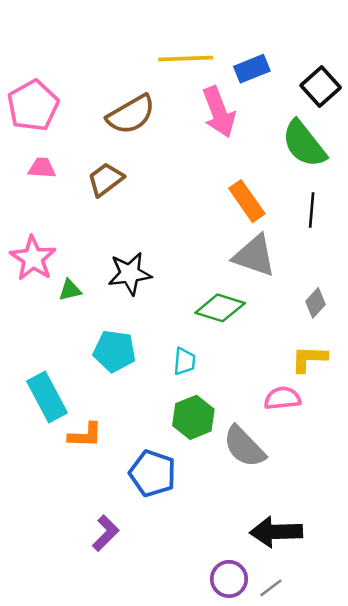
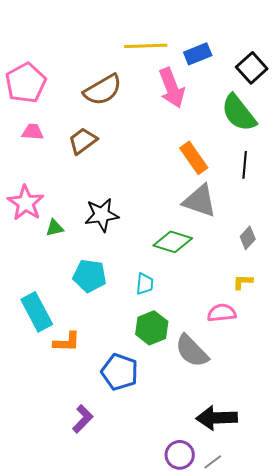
yellow L-shape: (309, 359) -> (243, 282), size x0.7

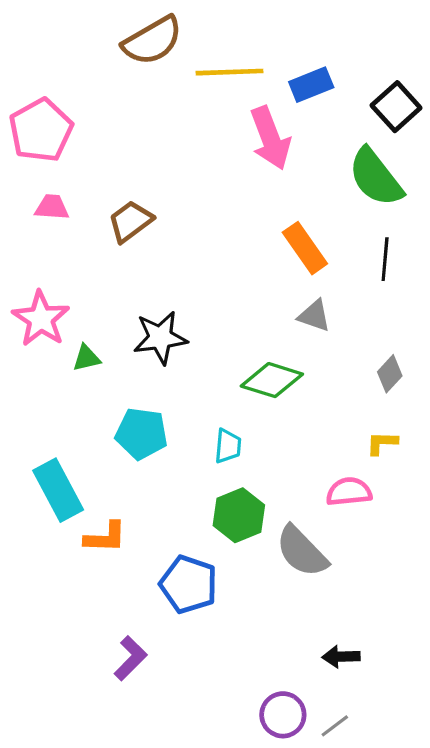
brown semicircle: (103, 90) -> (152, 41), moved
gray triangle: (200, 201) -> (314, 316), size x0.6
black arrow: (217, 418) -> (341, 657), size x0.6

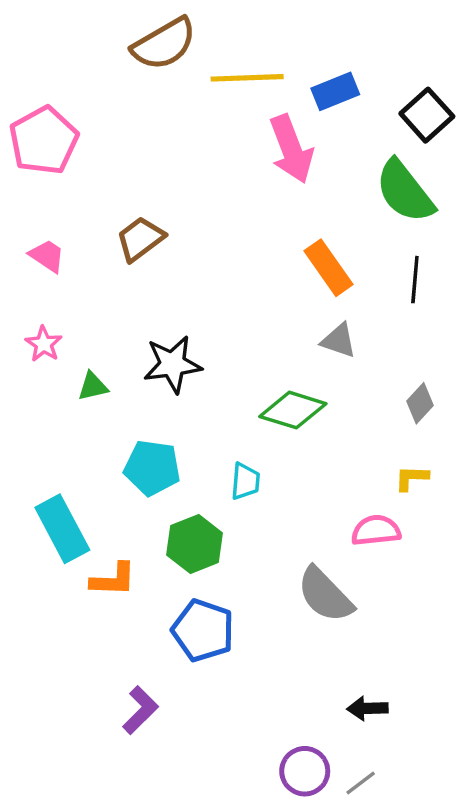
pink trapezoid: (52, 207) -> (47, 256), moved, turned 30
pink star: (41, 319) -> (44, 344), size x0.6
green hexagon: (239, 515) -> (195, 544), moved

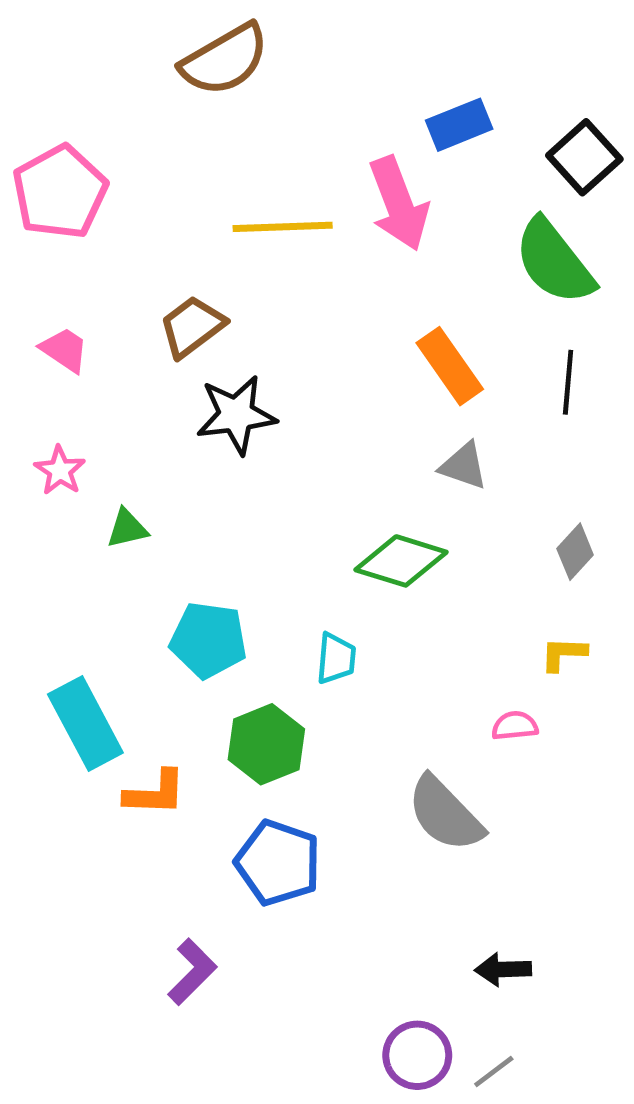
yellow line: (247, 78) -> (283, 227), moved
black star: (173, 364) -> (236, 415), moved
pink semicircle: (376, 530) -> (515, 726), size x0.7

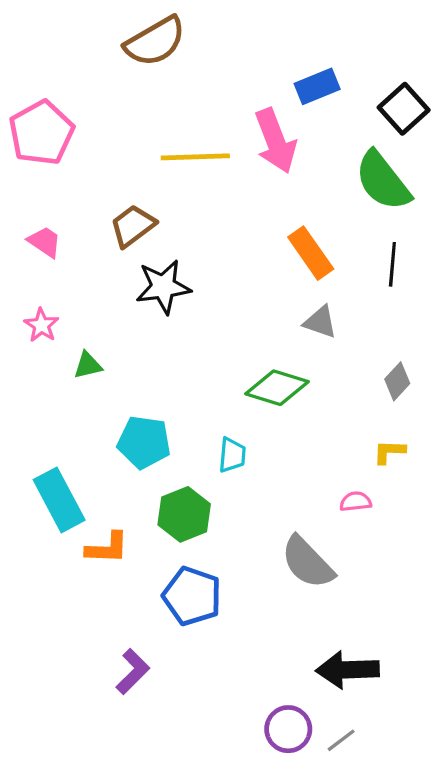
black arrow: (503, 969) -> (348, 670), size x1.6

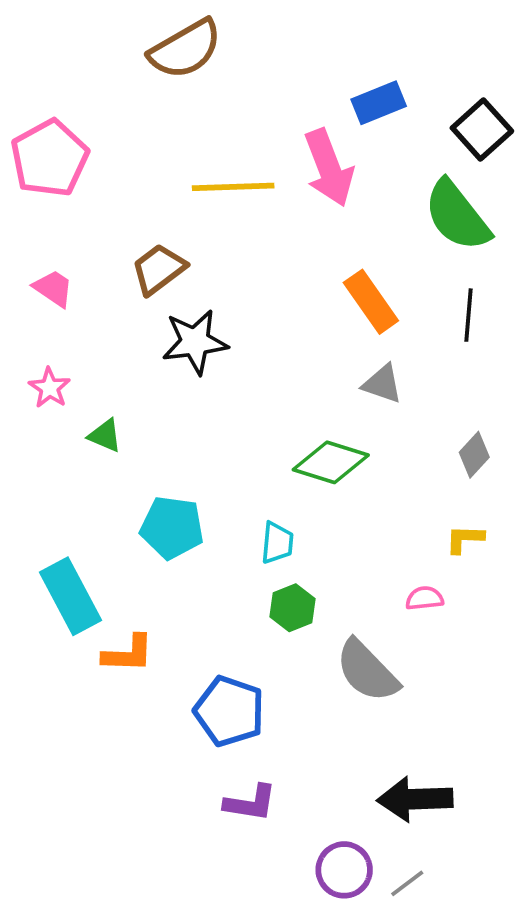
green triangle: (88, 365) -> (105, 436), turned 36
green hexagon: (184, 514) -> (292, 608), moved, size x0.7
purple L-shape: (133, 671) -> (250, 803), moved, turned 54

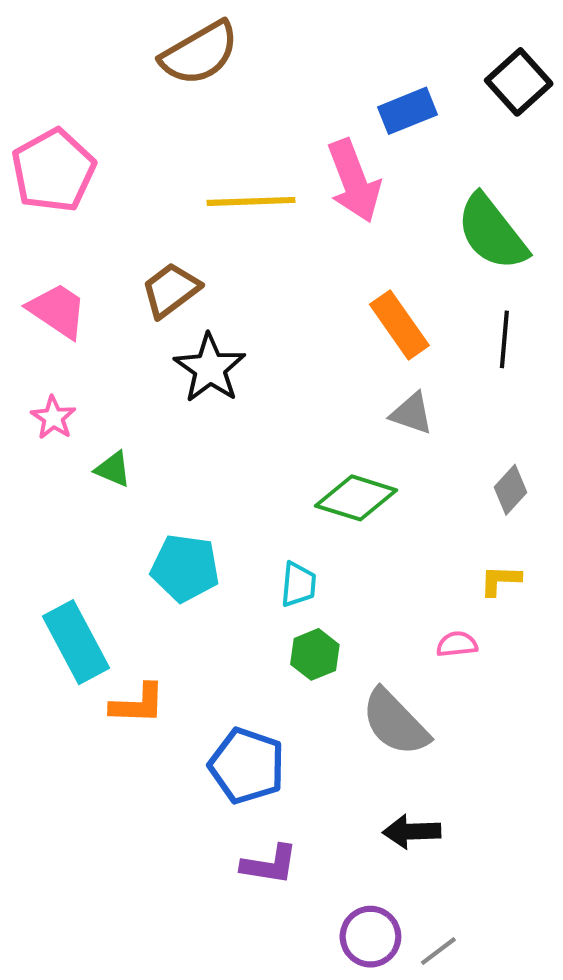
black square: (482, 130) -> (519, 82), moved
pink trapezoid: (53, 288) -> (57, 311), size x1.4
black star: (195, 342) -> (210, 368), turned -30
black arrow: (415, 799) -> (412, 832), moved, size x0.7

